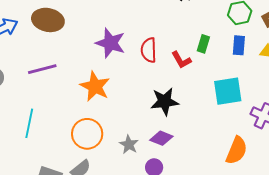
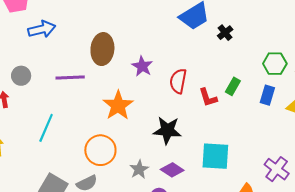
brown ellipse: (48, 20) -> (102, 49), moved, turned 72
purple star: (110, 43) -> (142, 66), size x0.7
cyan square: (228, 91) -> (215, 156), moved
black star: (165, 101) -> (167, 130), moved

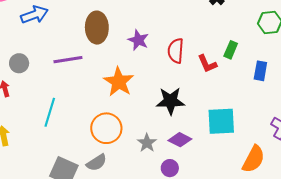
blue rectangle: (267, 95) -> (260, 71), moved

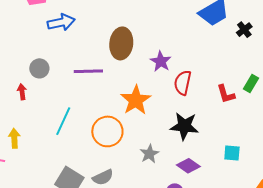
red semicircle: (176, 51) -> (183, 83), moved
cyan square: (221, 121) -> (232, 153), size x0.6
orange circle: (106, 128) -> (107, 131), moved
gray star: (147, 143) -> (149, 154), moved

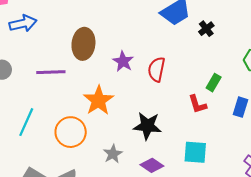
red semicircle: (183, 83) -> (156, 69), moved
red L-shape: (226, 94) -> (198, 104), moved
cyan square: (232, 153) -> (195, 152), size x1.4

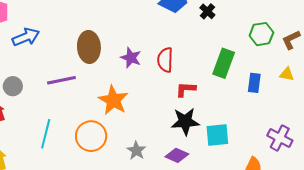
green rectangle: (214, 83) -> (224, 63), size x1.6
red L-shape: (198, 104) -> (186, 89), moved, turned 120
black star: (147, 126) -> (185, 122), moved

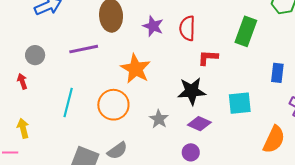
blue rectangle: (254, 83) -> (277, 73), moved
black star: (185, 122) -> (192, 91), moved

